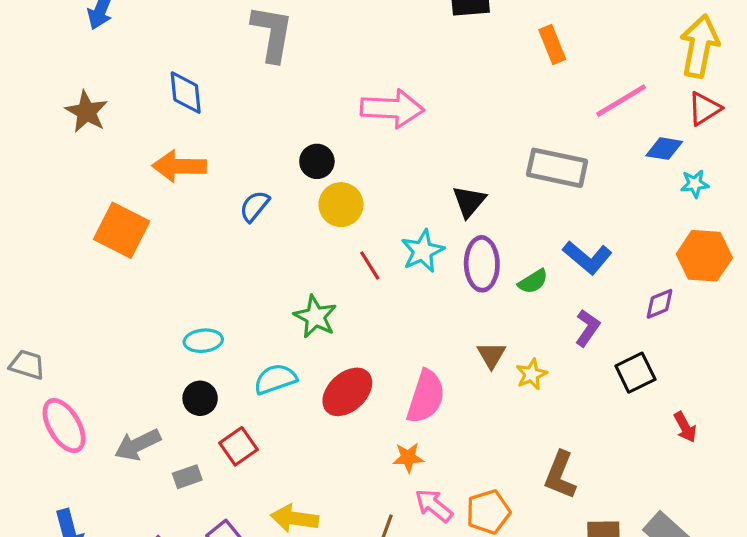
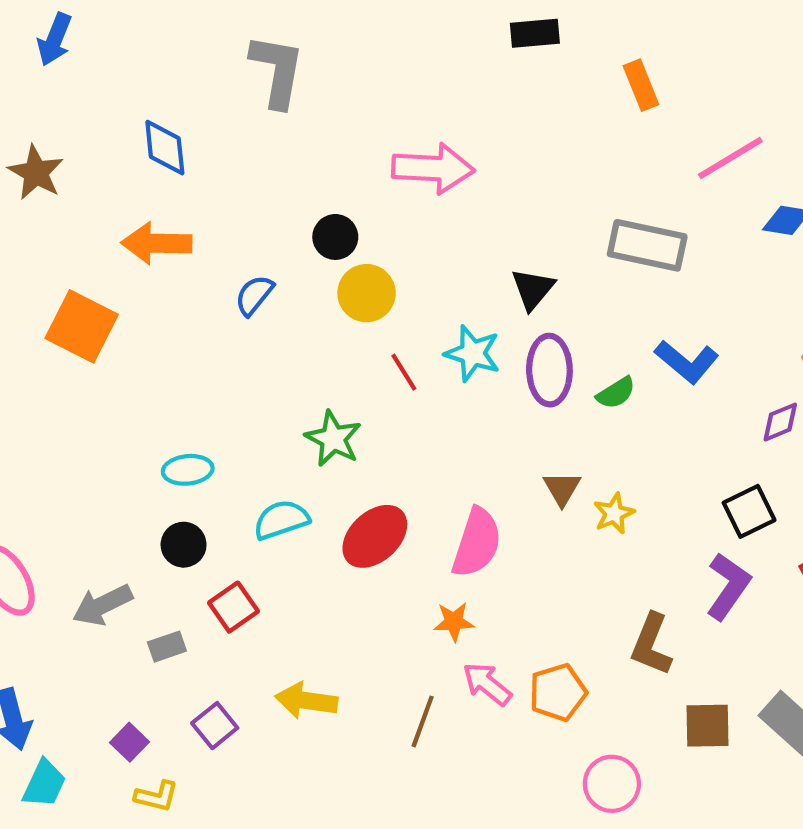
cyan star: (423, 251) -> (473, 353), turned -30
purple L-shape: (587, 328) -> (728, 586), moved, size x1.4

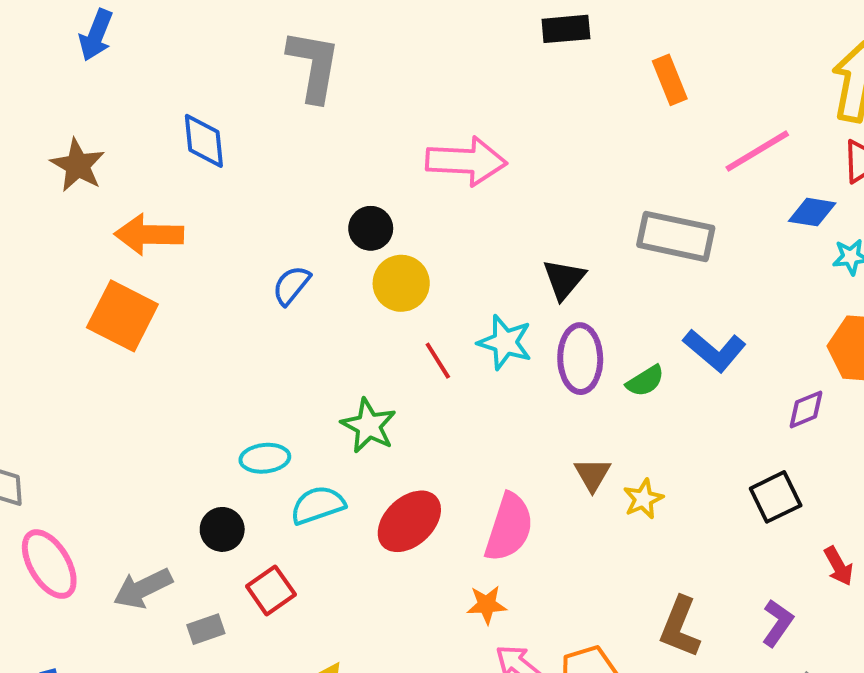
orange arrow: (157, 243) -> (149, 234), moved
cyan ellipse: (188, 470) -> (265, 458), moved
purple L-shape: (728, 586) -> (778, 623), moved, size x0.7

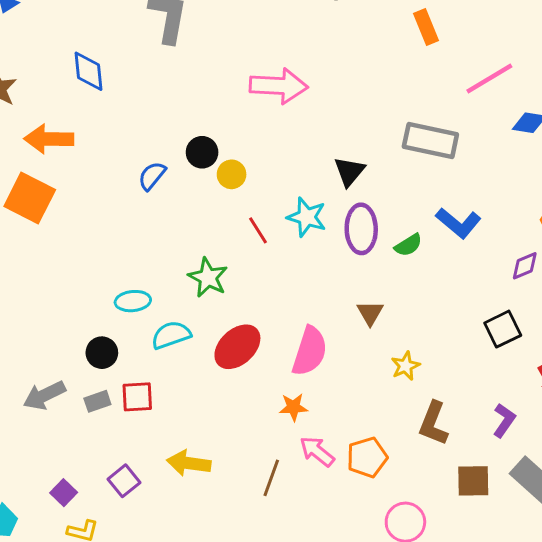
black circle: (371, 228) -> (202, 152), moved
yellow circle: (401, 283) -> (232, 174), size x0.7
yellow star: (643, 499) -> (405, 366), moved
red square: (271, 590) -> (137, 397), turned 32
gray rectangle: (206, 629) -> (97, 401), moved

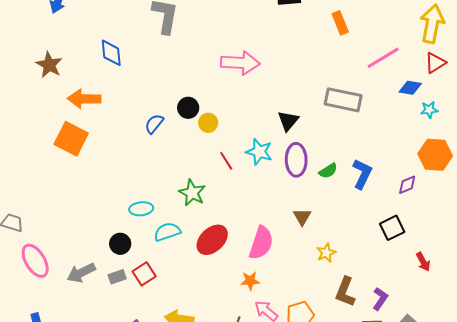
blue L-shape: (458, 223) -> (362, 174), moved, turned -104
red square: (137, 397) -> (144, 274), turned -30
purple L-shape: (504, 420) -> (380, 299), moved

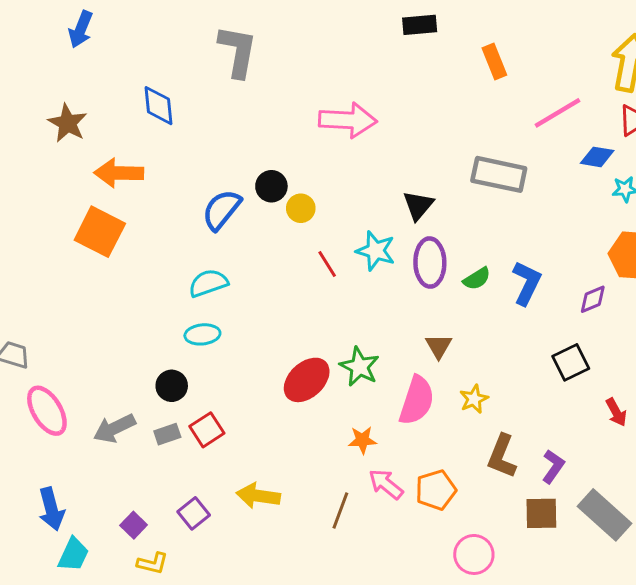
blue semicircle: (154, 124) -> (222, 210), size x1.4
green star: (192, 193) -> (359, 367), moved
cyan semicircle: (167, 232) -> (208, 283), moved
pink semicircle: (261, 243) -> (417, 400), moved

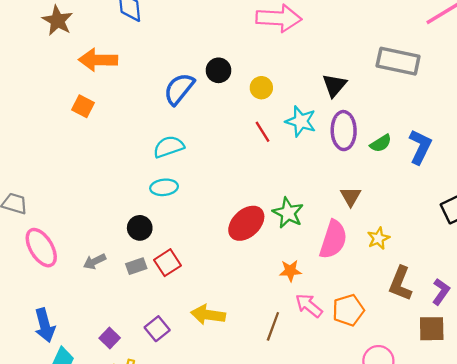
yellow circle: (301, 208) -> (261, 88), moved
orange square: (100, 232) -> (83, 106), size x0.6
gray arrow: (114, 428) -> (95, 261), size x0.7

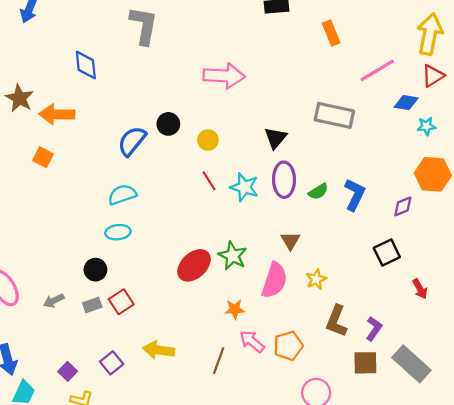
brown star: (57, 21) -> (19, 98), moved
cyan star: (301, 121) -> (244, 187), moved

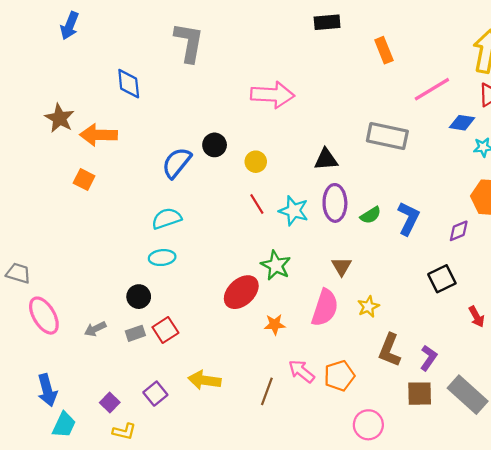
black triangle: (275, 138) -> (326, 159), turned 45
green star: (233, 256) -> (276, 265), moved
orange star: (235, 309) -> (275, 324), moved

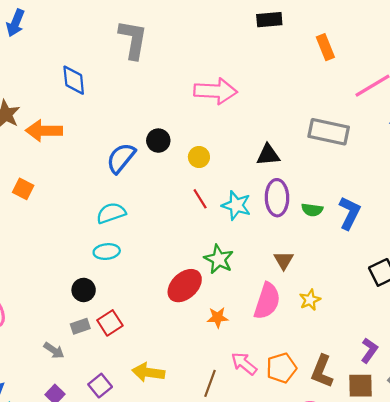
orange square: (84, 180) -> (23, 189), moved
green semicircle: (371, 215) -> (312, 210), turned 40
gray arrow: (95, 329) -> (54, 350), moved, turned -120
brown L-shape: (390, 350) -> (322, 371), moved

